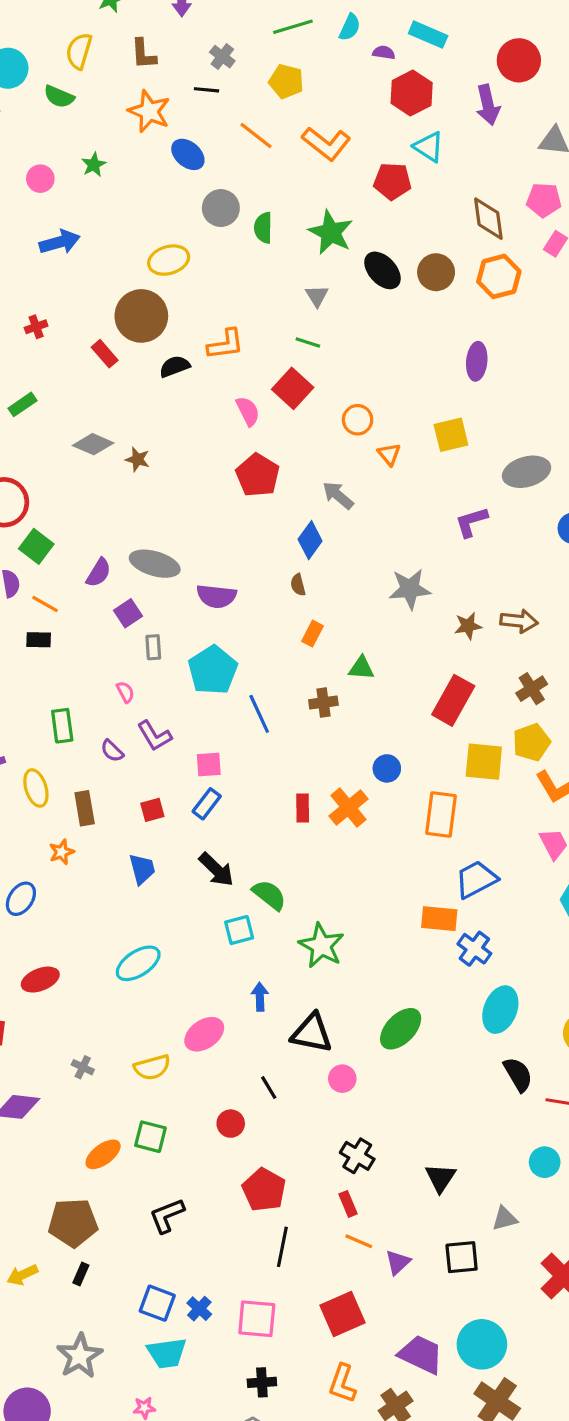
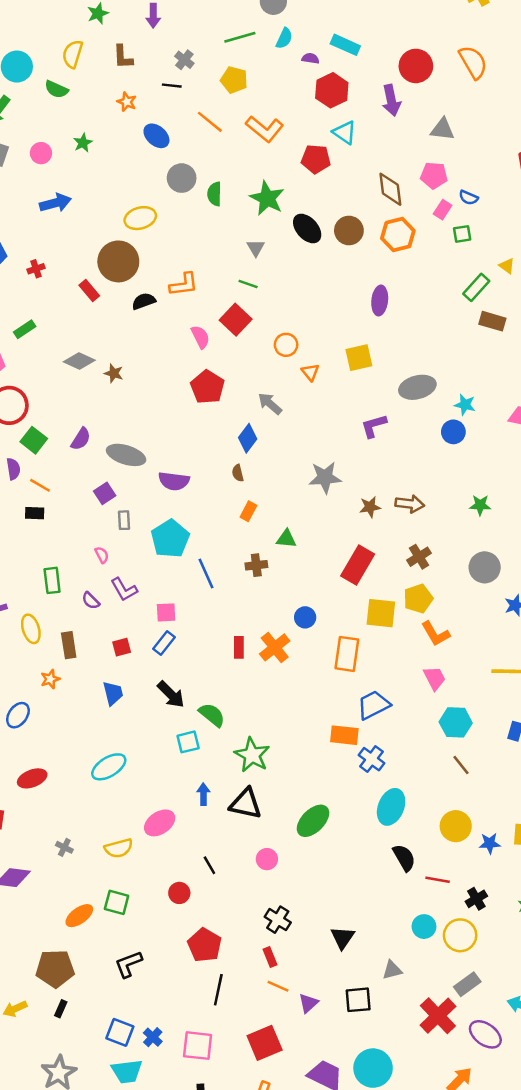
orange star: (149, 111) -> (127, 102), size x0.6
purple semicircle: (99, 573) -> (81, 439), moved
black triangle: (312, 1033) -> (246, 804), moved

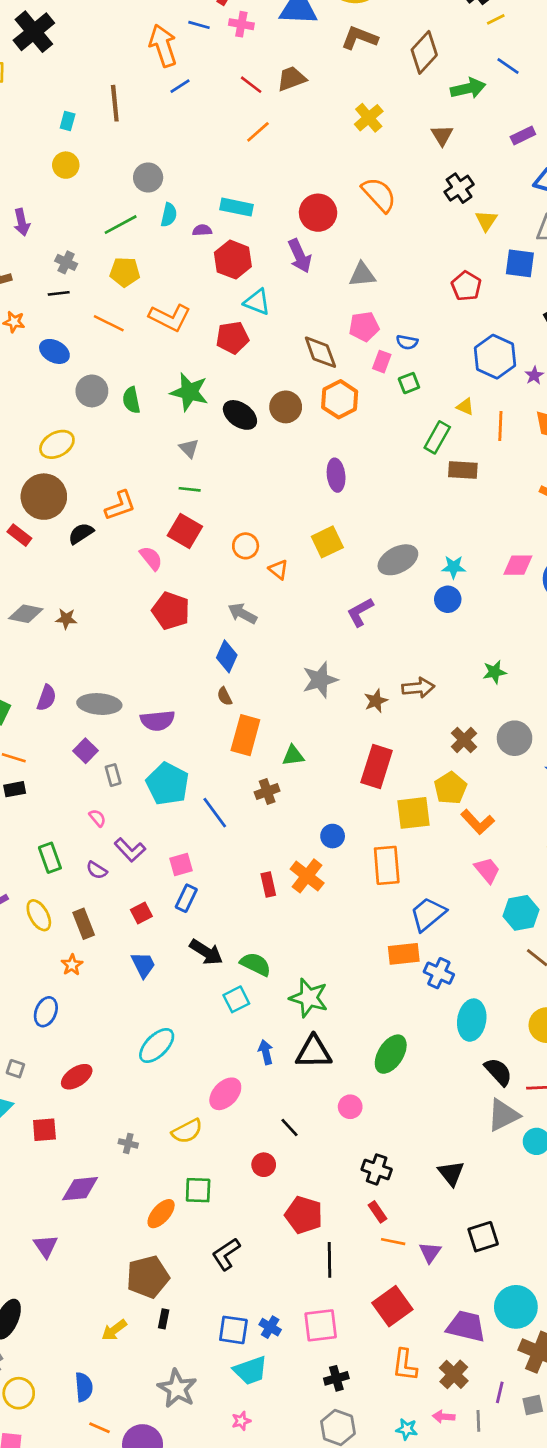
orange rectangle: (248, 511) -> (245, 735), size x1.8
brown cross: (419, 557) -> (464, 740), moved
gray triangle: (392, 970) -> (503, 1115), moved, size x1.5

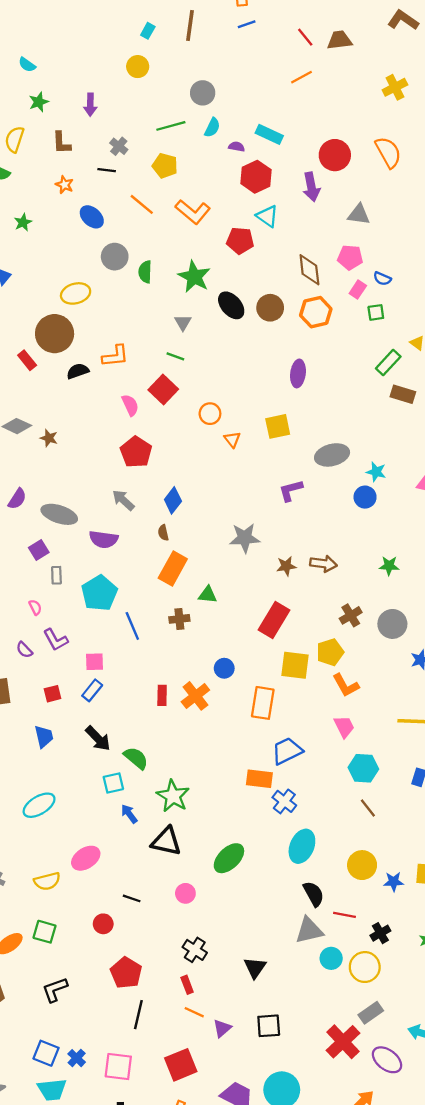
gray arrow: (242, 613) -> (123, 500), moved
blue arrow: (266, 1052) -> (129, 814), moved, turned -36
black line: (290, 1127) -> (132, 898), turned -42

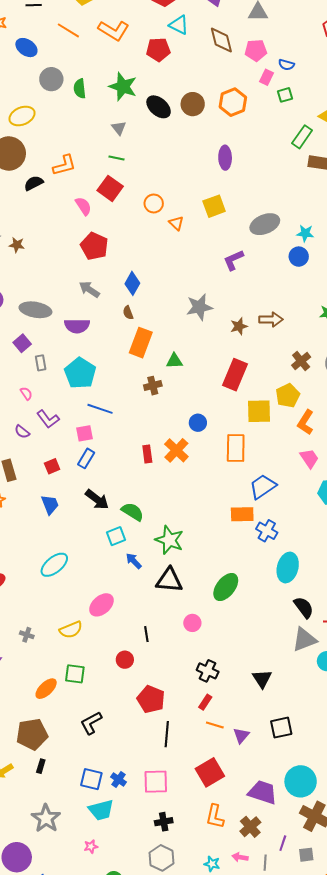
brown diamond: (309, 270) -> (221, 40), moved
blue line: (132, 626) -> (100, 409), moved, turned -40
orange L-shape: (346, 685) -> (305, 422), turned 70
black line: (132, 898) -> (146, 634), turned 70
red rectangle: (187, 985) -> (205, 702), turned 63

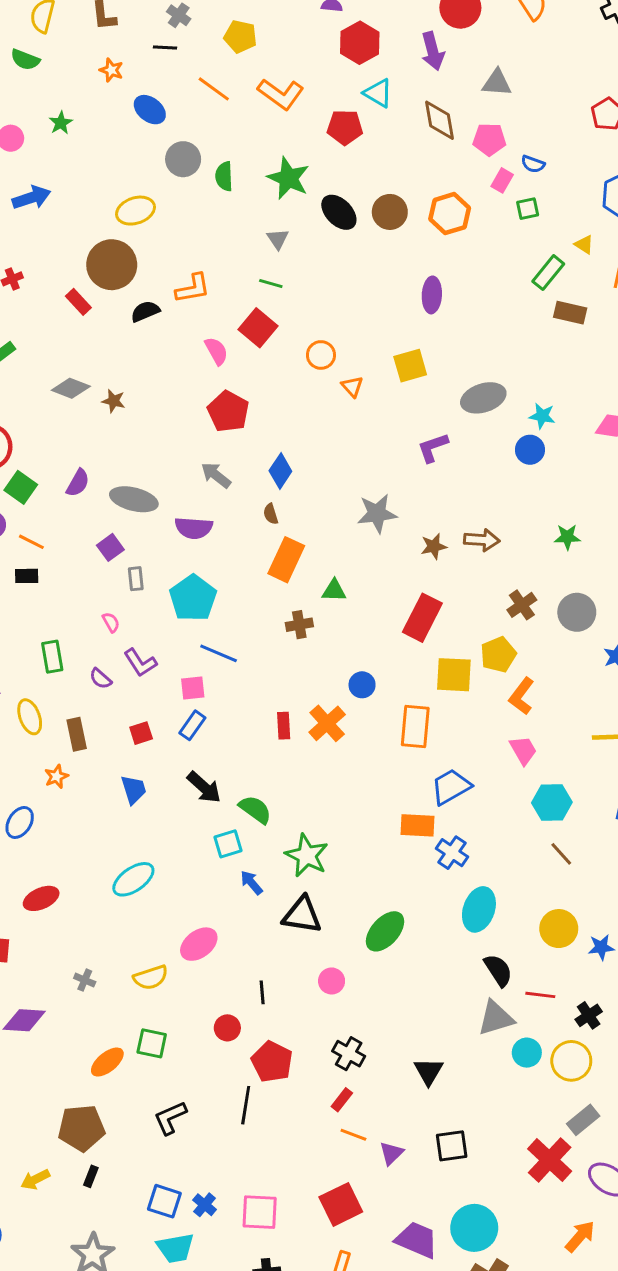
red pentagon: (151, 699) -> (272, 1062), moved
black line: (167, 734) -> (246, 1105), moved

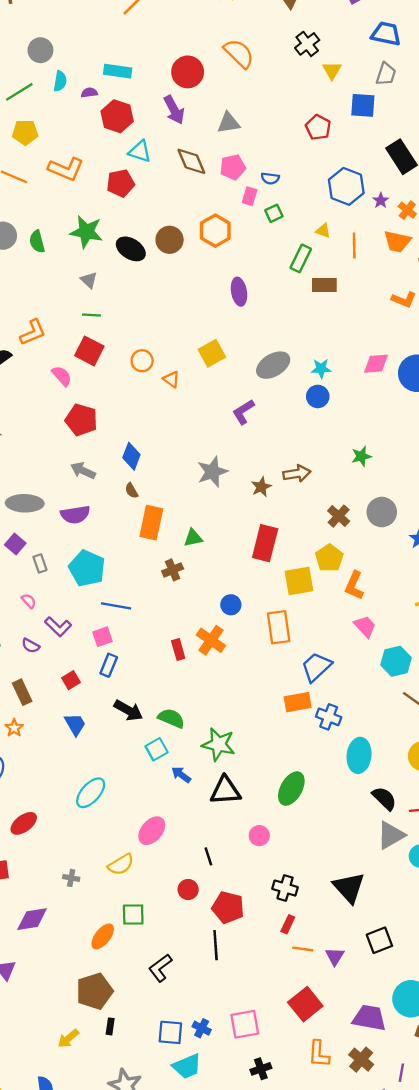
purple ellipse: (432, 295) -> (239, 292), moved
black triangle: (429, 1071) -> (349, 888), size x1.4

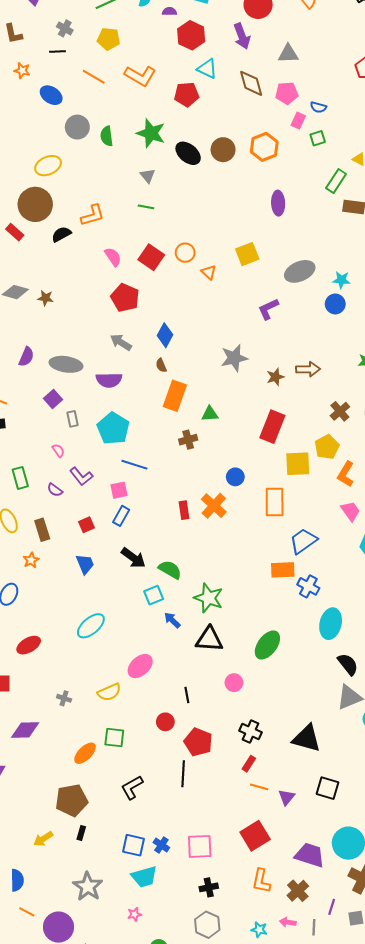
red square: (89, 351) -> (151, 257), moved
black triangle: (349, 888) -> (307, 738), turned -40
black square: (379, 940) -> (327, 788), turned 30

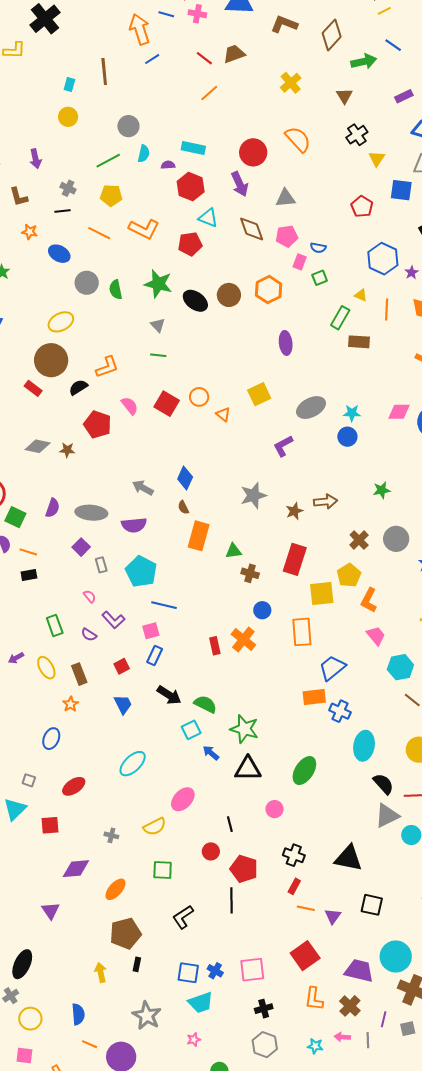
red pentagon: (125, 298) -> (98, 424), moved
brown cross: (188, 440) -> (250, 573), moved, turned 36
orange ellipse: (85, 753) -> (115, 889), moved
yellow arrow: (43, 839) -> (101, 972), turned 114

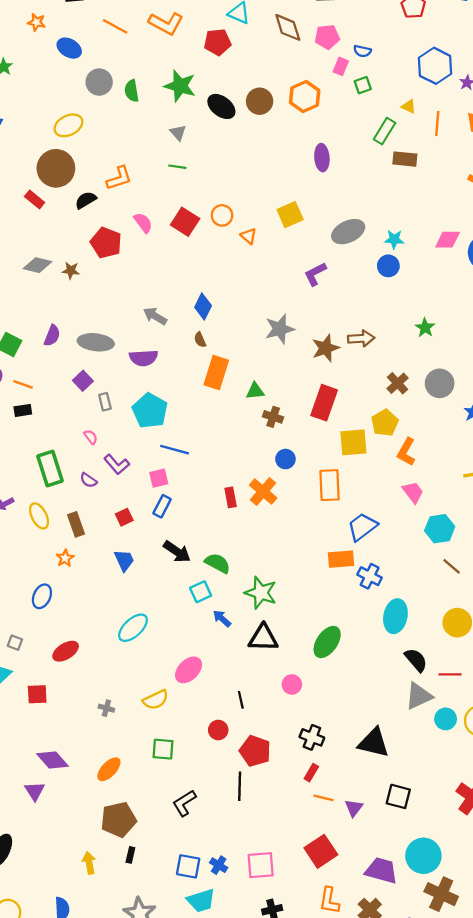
green star: (382, 490) -> (425, 328), turned -30
brown star: (294, 511) -> (326, 348), size x1.4
green rectangle: (55, 625) -> (50, 468), size x1.4
purple diamond: (76, 869) -> (53, 760), moved, turned 52

